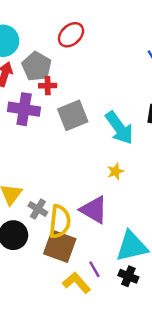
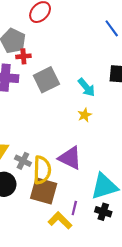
cyan arrow: (119, 128) -> (86, 87), size x0.7
yellow star: (115, 171) -> (85, 115), moved
purple line: (94, 269) -> (74, 208), turned 48

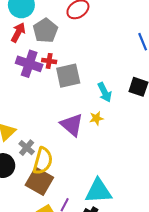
red cross: (23, 56) -> (49, 61), moved
purple triangle: (70, 158) -> (72, 125), moved

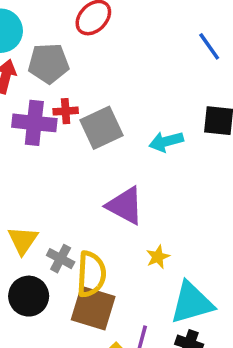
gray pentagon: (45, 30) -> (49, 63), turned -30
cyan arrow: (105, 92) -> (166, 142), turned 114
yellow star: (96, 118) -> (158, 257), moved

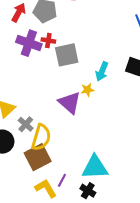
cyan arrow: (166, 142) -> (102, 71), turned -66
yellow star: (158, 257) -> (87, 90), moved
brown square: (93, 308) -> (38, 157), turned 32

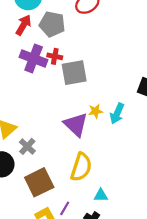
cyan arrow: (102, 71) -> (117, 113), moved
yellow semicircle: (41, 137) -> (81, 167), moved
cyan triangle: (95, 167) -> (101, 195), size x0.5

